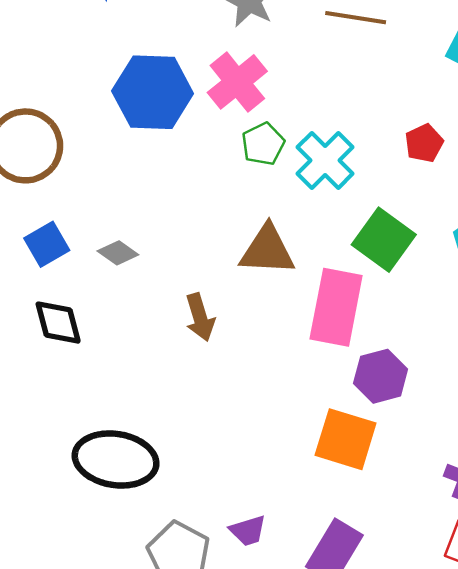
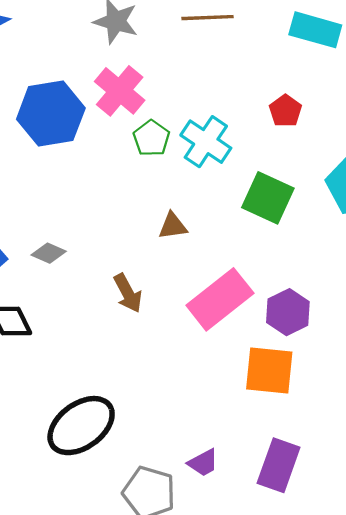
brown triangle: (267, 250) -> (173, 226), size x0.6
pink rectangle: (336, 307) -> (220, 299), moved, turned 52
black ellipse: (116, 460) -> (81, 426), turned -34

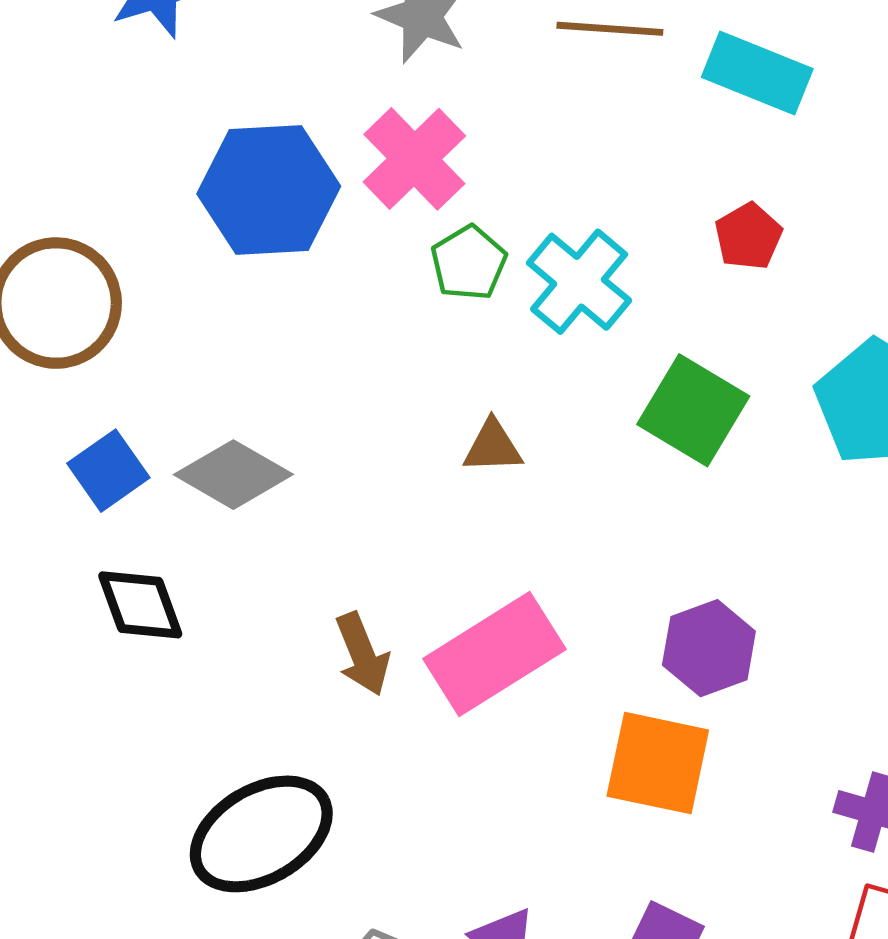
cyan rectangle: (315, 30) -> (757, 73), moved
gray diamond: (49, 253) -> (233, 475), size x1.6
brown arrow: (128, 293) -> (362, 654), moved
pink rectangle: (220, 299) -> (494, 654), moved

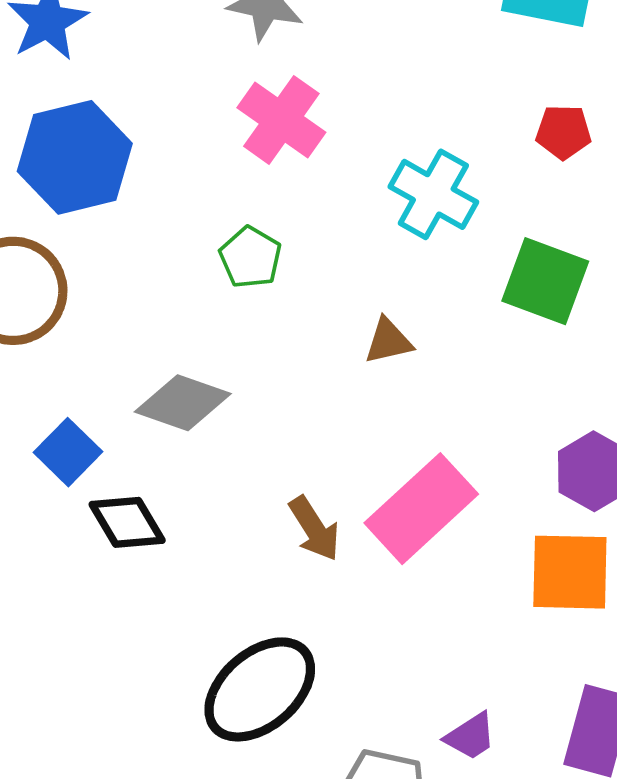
blue hexagon: (269, 190) -> (75, 157), moved
red pentagon: (748, 236) -> (563, 132), turned -30
green pentagon: (469, 263) -> (250, 257), moved
blue square: (108, 471) -> (68, 452), moved

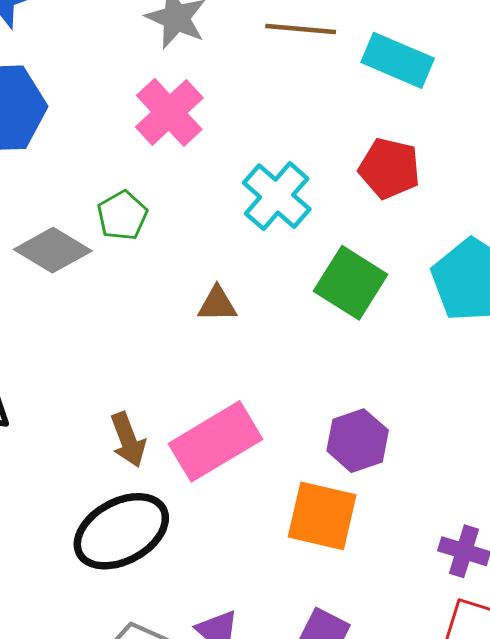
red pentagon: (563, 132) -> (389, 168), size x1.4
gray diamond: (183, 403) -> (53, 250), moved
black ellipse: (260, 689) -> (121, 531), moved

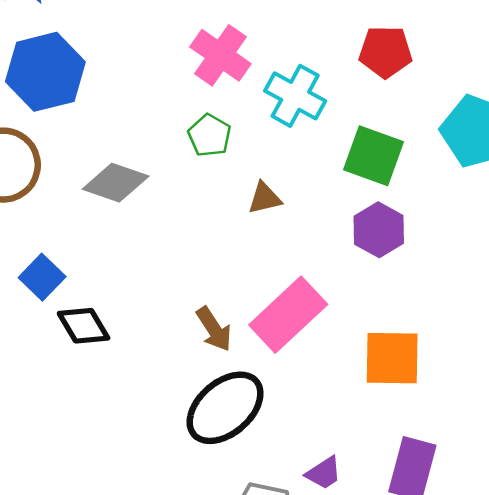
pink cross: (169, 112) -> (220, 55), moved
green pentagon: (122, 216) -> (209, 135), moved
purple hexagon: (358, 441) -> (379, 230), moved

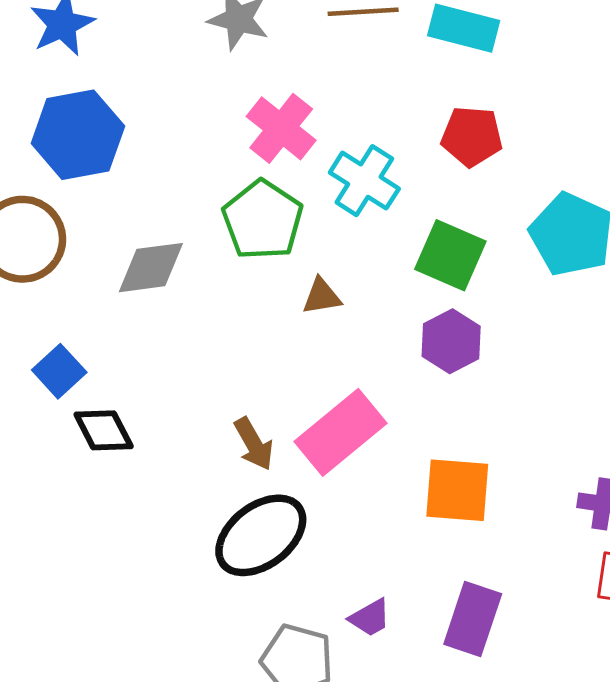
green pentagon: (209, 135) -> (263, 220), size x1.6
gray diamond: (116, 183) -> (151, 268), turned -30

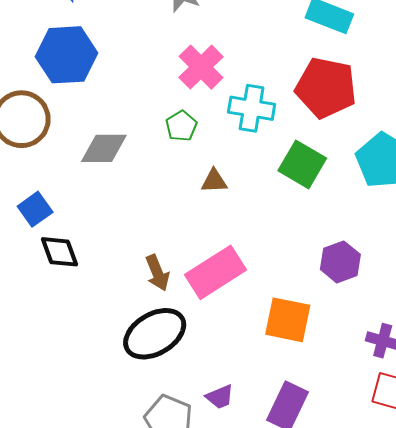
red pentagon: (472, 136) -> (326, 88), size x1.5
cyan cross: (364, 181) -> (252, 108), turned -30
green pentagon: (263, 220) -> (181, 126), size x0.6
purple hexagon: (451, 341) -> (340, 262), moved

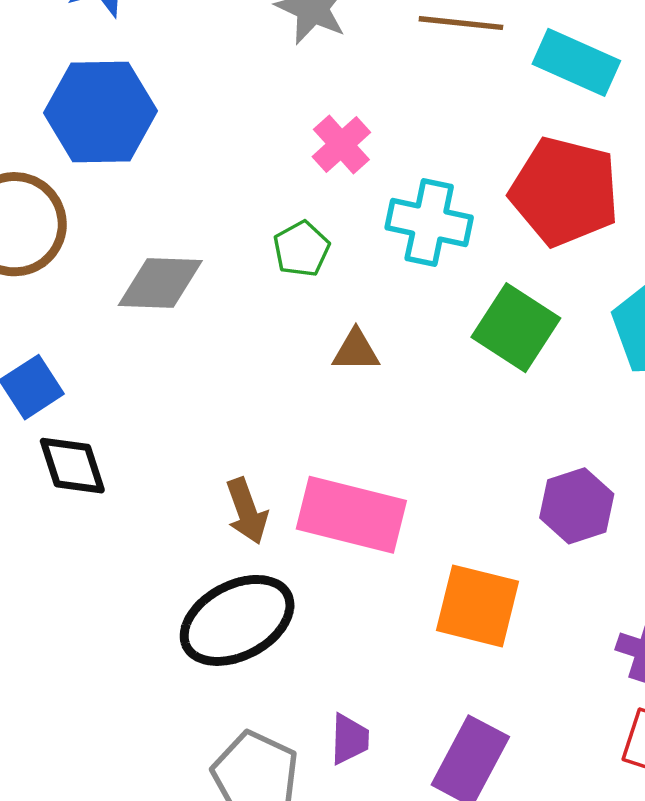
pink cross: (201, 67) -> (341, 144), size x0.7
pink rectangle: (216, 272) -> (351, 515), turned 44
purple trapezoid: (220, 397) -> (349, 739), turned -68

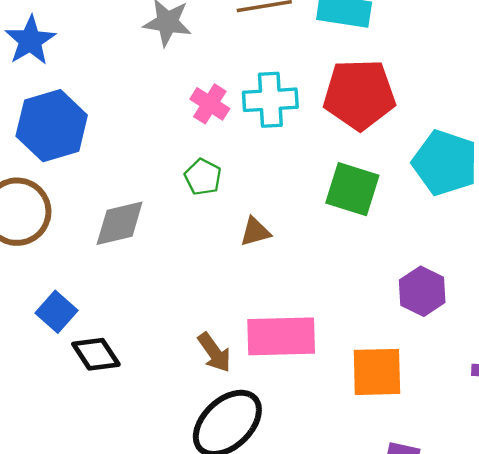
cyan cross: (429, 223) -> (270, 100), moved

